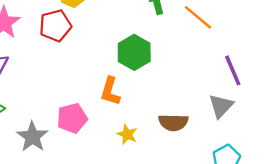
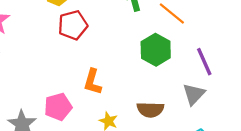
red pentagon: (55, 26) -> (73, 25), moved
green hexagon: (134, 52) -> (156, 50), moved

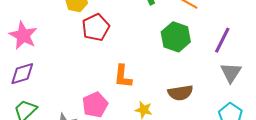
purple line: (204, 62) -> (222, 40), turned 60
gray triangle: (194, 94) -> (231, 73), moved

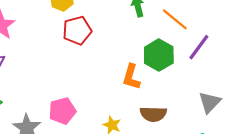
purple line: (222, 40) -> (199, 47), moved
orange L-shape: (123, 76) -> (131, 77), moved

